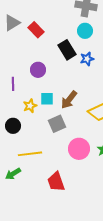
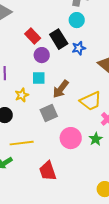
red rectangle: (36, 30) -> (33, 36), moved
purple circle: (38, 70) -> (42, 55), moved
cyan square: (47, 99) -> (39, 78), moved

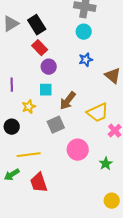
black rectangle: (59, 39) -> (37, 25), moved
green star: (96, 139) -> (106, 164), moved
red trapezoid: (48, 171) -> (39, 183), moved

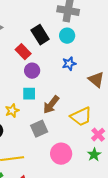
black rectangle: (37, 25) -> (40, 35), moved
green star: (106, 164) -> (94, 155), moved

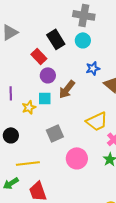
blue star: (69, 64) -> (93, 68), moved
brown arrow: (51, 105) -> (67, 89), moved
yellow star: (12, 111) -> (29, 107), moved

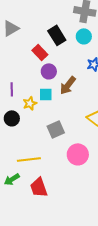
black circle: (11, 135) -> (12, 118), moved

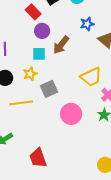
yellow star: (30, 103) -> (30, 74), moved
yellow line: (29, 159) -> (21, 103), moved
red trapezoid: (39, 187) -> (38, 158), moved

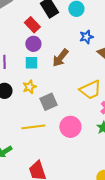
purple circle: (42, 31) -> (33, 44), moved
cyan square: (39, 54) -> (31, 63), moved
yellow line: (21, 103) -> (33, 127), moved

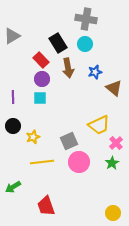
brown arrow: (60, 58) -> (68, 68), moved, turned -48
yellow star: (29, 87) -> (33, 137), moved
gray square: (48, 102) -> (69, 141), moved

